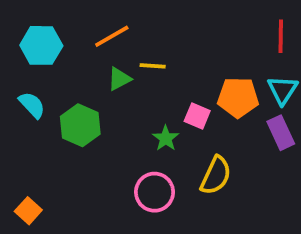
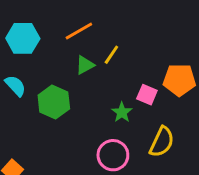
yellow line: (153, 66) -> (111, 55), turned -60

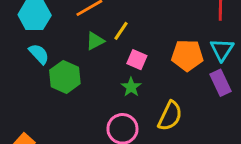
cyan semicircle: (15, 86) -> (39, 54), moved
pink square: (147, 95) -> (137, 60), moved

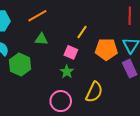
yellow line: (121, 31) -> (82, 32), moved
green triangle: (95, 41) -> (41, 39), turned 32

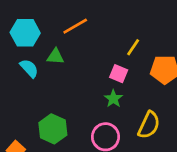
green triangle: (41, 39) -> (55, 56), moved
green hexagon: (20, 65) -> (53, 129), moved

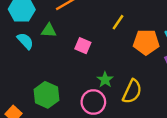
pink square: (119, 74) -> (83, 46), moved
green star: (113, 99) -> (105, 80), moved

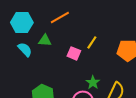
yellow line: (118, 22) -> (92, 42), moved

